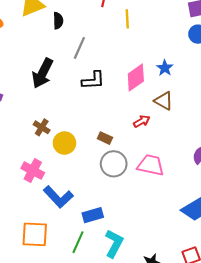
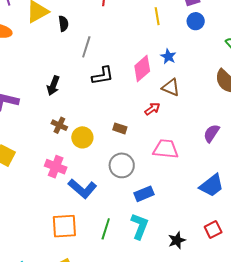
yellow line: (127, 19) -> (157, 16), moved
black arrow: (42, 73) -> (53, 86), moved, size x0.7
gray circle: (114, 164) -> (122, 165), moved
blue rectangle: (93, 215) -> (144, 194), moved

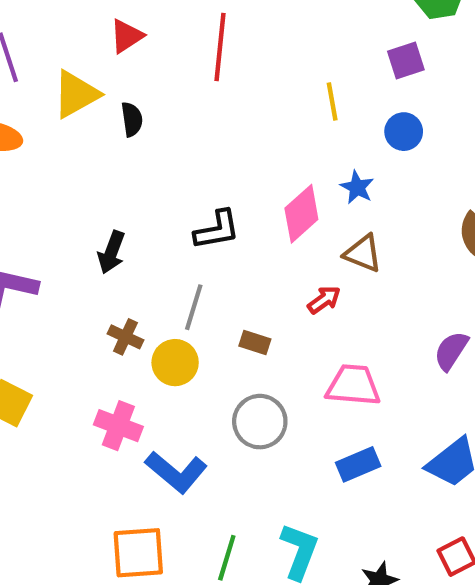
blue circle: (196, 21) -> (404, 132), moved
gray line: (86, 47) -> (194, 307), moved
blue rectangle: (144, 194) -> (358, 464), moved

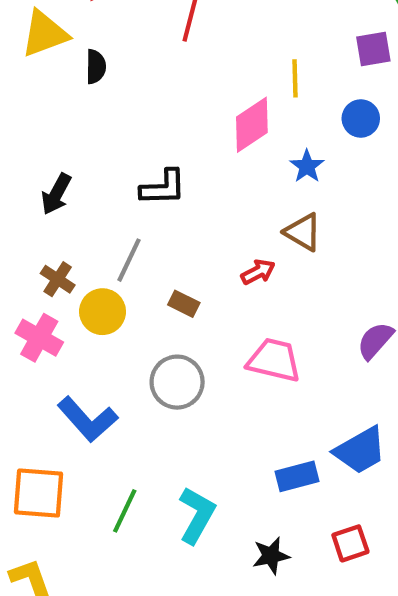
pink diamond: (301, 214) -> (252, 125), moved
pink cross: (118, 426) -> (39, 338), moved
blue rectangle: (358, 464) -> (297, 476), moved

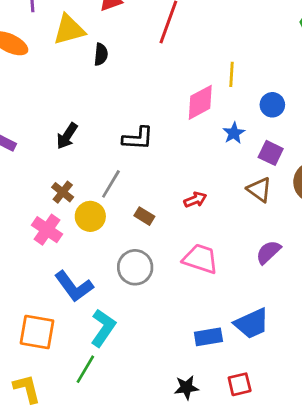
purple square: (373, 49) -> (271, 153), moved, turned 30
brown triangle: (303, 232) -> (259, 190), moved
green line: (125, 511) -> (85, 369), moved
cyan L-shape: (197, 515) -> (103, 328), moved

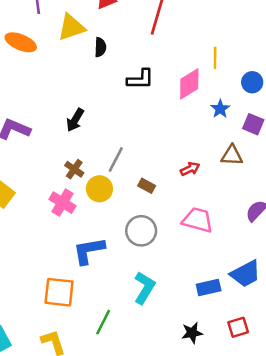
black L-shape: (138, 138) -> (140, 79), moved
brown triangle: (259, 190) -> (232, 155), moved, turned -30
blue L-shape: (74, 286) -> (89, 251), turned 120
cyan L-shape: (103, 328) -> (144, 288), moved

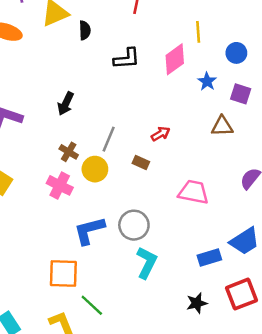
red arrow: (190, 169) -> (161, 134), moved
gray circle: (141, 231) -> (134, 225), moved
green line: (103, 322) -> (92, 305), moved, turned -70
red square: (238, 327) -> (241, 294), size x1.5

